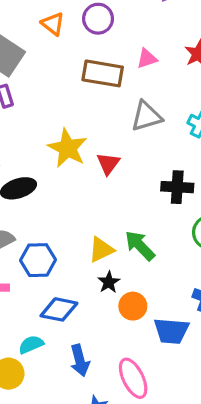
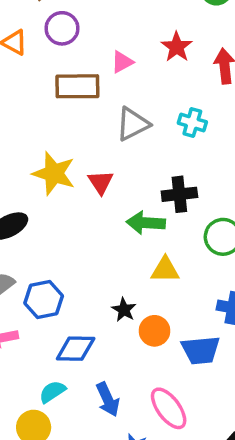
green arrow: (140, 246) -> (146, 223), moved, turned -32
yellow triangle: (101, 250) -> (165, 270), moved, turned 36

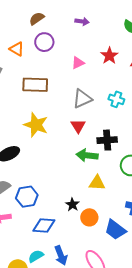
brown rectangle: (77, 86) -> (35, 85), moved
red triangle: (101, 182) -> (78, 126), moved
blue trapezoid: (201, 350) -> (115, 230), turned 40
cyan semicircle: (52, 392) -> (36, 256), moved

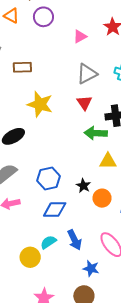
orange triangle: (17, 49) -> (11, 16), moved
brown rectangle: (35, 85) -> (22, 67), moved, size x0.7
blue hexagon: (27, 197) -> (49, 178), moved

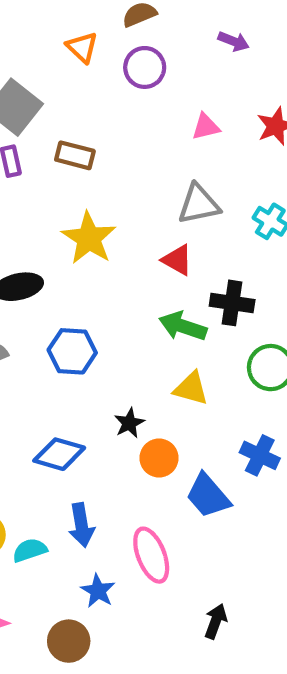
red triangle: (84, 103) -> (177, 260), turned -42
blue hexagon: (49, 178) -> (72, 351), moved
cyan semicircle: (48, 242) -> (30, 550), moved

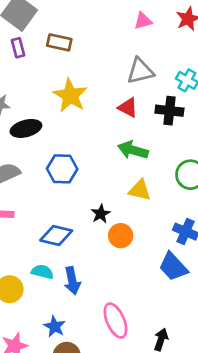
black cross: (232, 303) -> (169, 111), moved
blue trapezoid: (208, 496) -> (173, 267), moved
cyan semicircle: (30, 550) -> (42, 272), moved, turned 35
pink ellipse: (151, 555) -> (115, 321), moved
blue star: (98, 591) -> (55, 326), moved

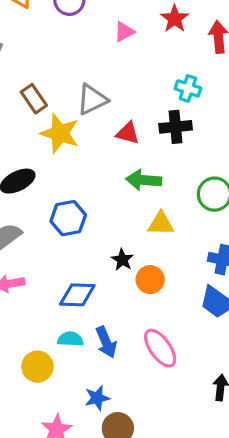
brown rectangle: (59, 42) -> (34, 99), moved, turned 55
gray triangle: (140, 71) -> (92, 99), moved
pink ellipse: (115, 321) -> (160, 348), moved
blue star: (55, 326) -> (97, 398), turned -30

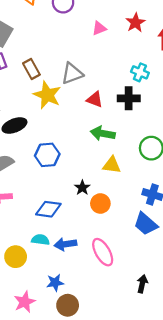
blue arrow: (106, 342) -> (65, 244), turned 100

